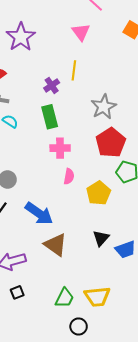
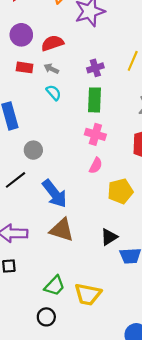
purple cross: (52, 85) -> (95, 68), moved
brown triangle: (56, 245) -> (62, 230), turned -35
black circle: (79, 327) -> (46, 317), moved

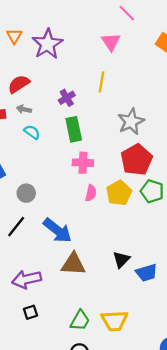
yellow pentagon: (120, 191) -> (119, 193), moved

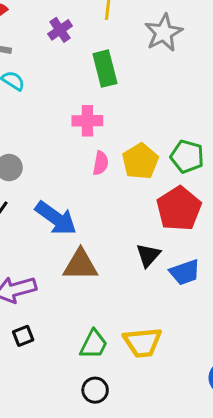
gray star: (131, 122) -> (164, 33), moved
green rectangle: (74, 129) -> (105, 69), moved
red pentagon: (137, 160) -> (179, 209), moved

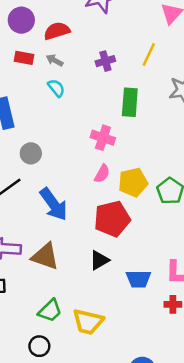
red pentagon: (179, 209) -> (112, 219), moved
black triangle: (148, 255) -> (99, 260), moved
brown triangle: (81, 265) -> (45, 256), moved

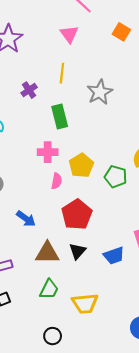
yellow pentagon: (133, 182) -> (81, 165), moved
blue arrow: (54, 204) -> (26, 219), size x0.7
brown triangle: (45, 256) -> (47, 253), moved
green trapezoid: (50, 311) -> (49, 289), moved

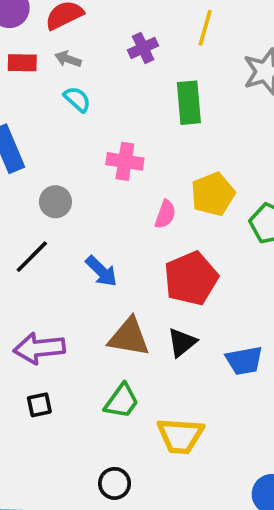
pink cross: (48, 152) -> (125, 161), moved

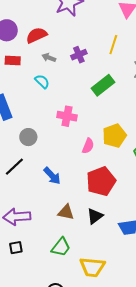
gray arrow: (68, 59) -> (49, 58), moved
green rectangle: (189, 103) -> (103, 85), turned 55
brown triangle: (129, 337) -> (66, 212), size x0.7

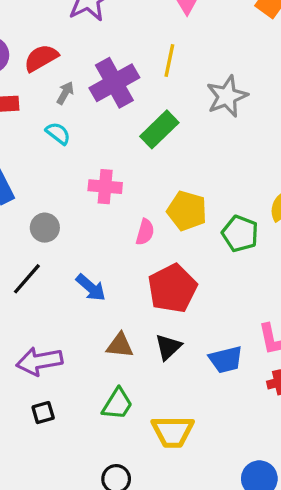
purple cross: (79, 55) -> (114, 83), size x1.8
gray arrow: (49, 58) -> (65, 93), turned 104
yellow pentagon: (114, 136) -> (187, 211), turned -30

